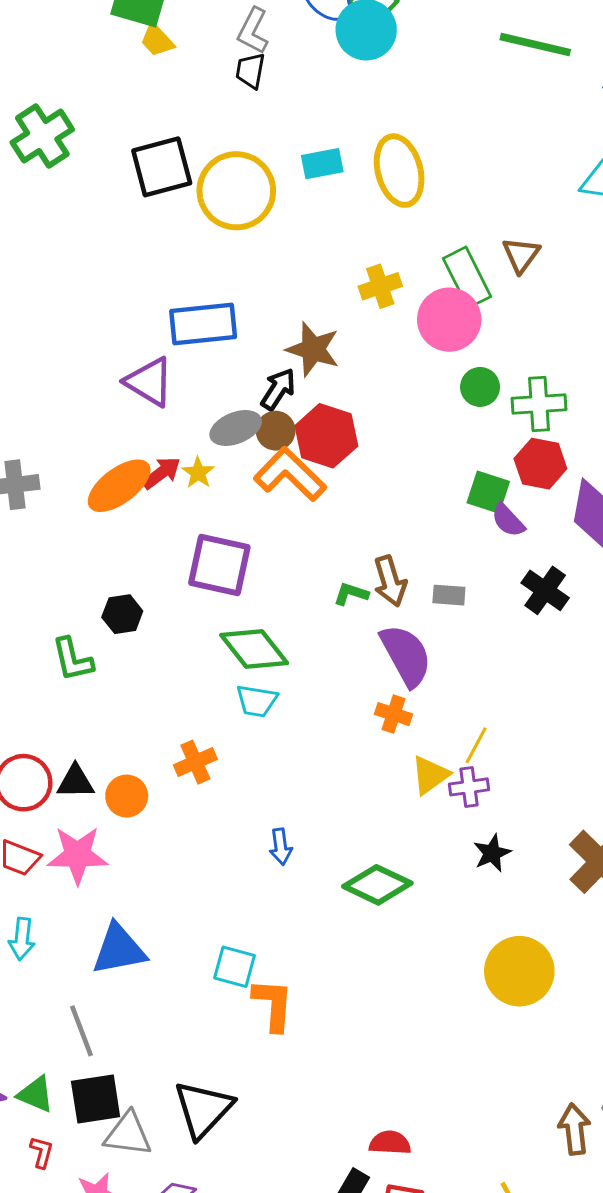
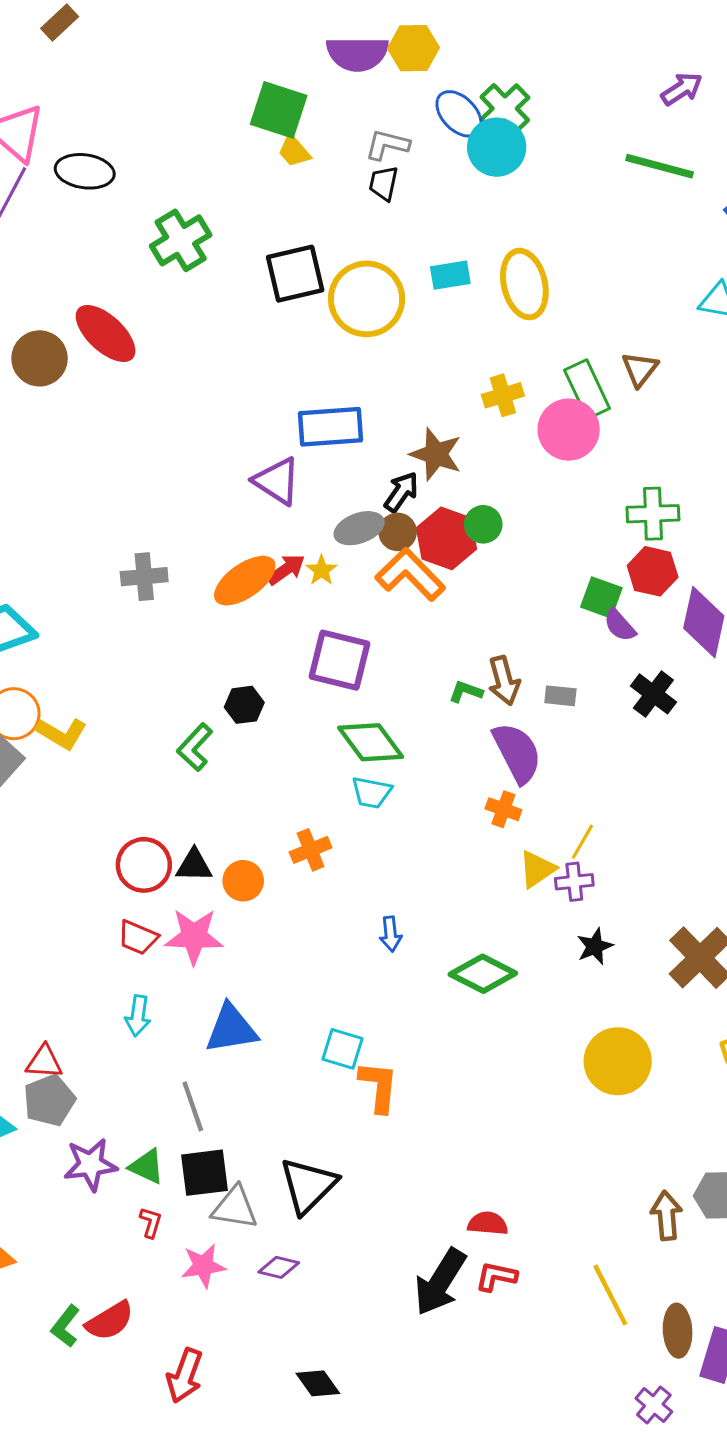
gray L-shape: (253, 31) -> (387, 145), turned 75
green circle: (480, 387) -> (483, 524), moved
green L-shape: (73, 659) -> (195, 747), turned 54

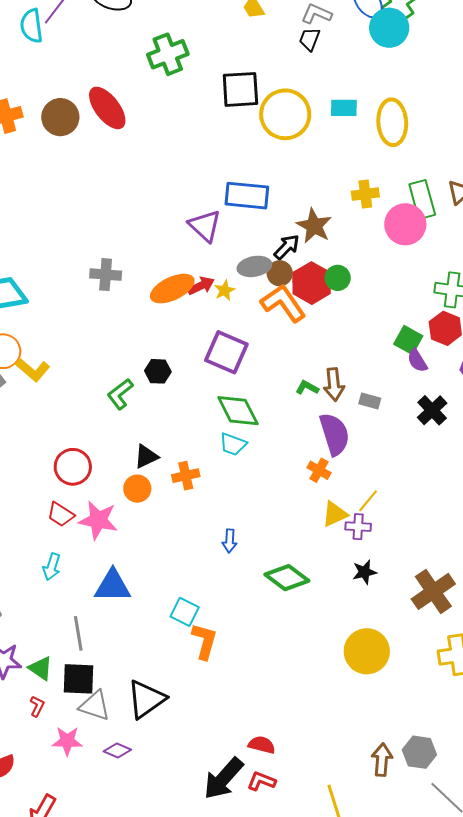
black triangle: (194, 865) -> (146, 457), moved, turned -36

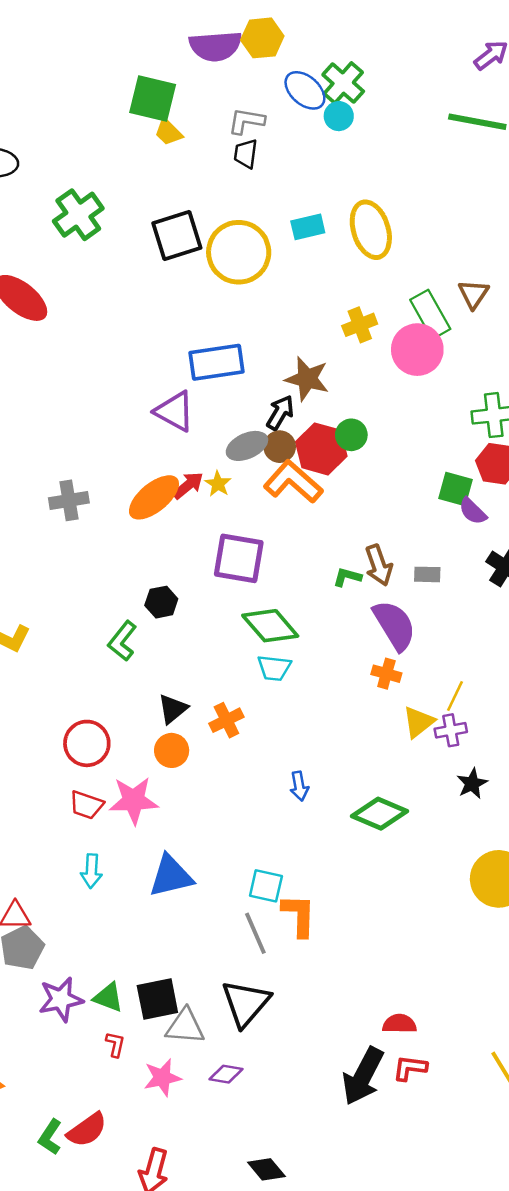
cyan circle: (389, 28) -> (339, 116), size x0.6
gray line: (78, 633) -> (255, 933), moved

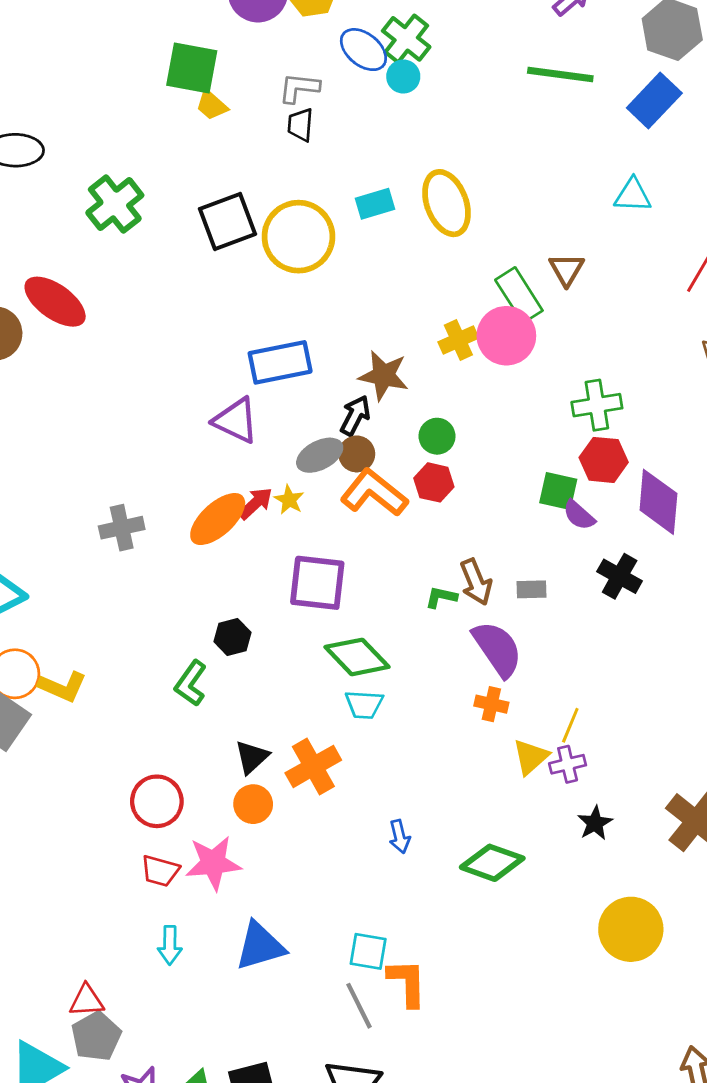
yellow cross: (360, 325) -> (458, 340), moved
red hexagon: (321, 449) -> (434, 482), moved, size x0.7
orange cross: (226, 720) -> (313, 766), size x1.4

